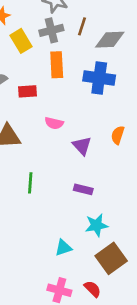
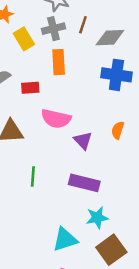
blue cross: (99, 78) -> (116, 75), moved
pink semicircle: (54, 123) -> (56, 119), size x1.6
purple rectangle: (83, 189) -> (84, 183), size x1.6
cyan triangle: (63, 248) -> (65, 239), size x1.5

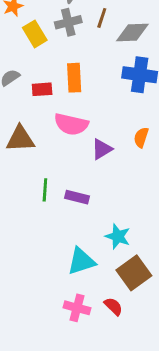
orange rectangle: (59, 62) -> (74, 78), moved
purple triangle: (83, 140) -> (102, 149), turned 42
purple rectangle: (84, 183) -> (77, 197), moved, size x0.7
cyan star: (97, 218) -> (118, 236), turned 30

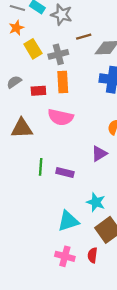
brown line: (102, 18) -> (84, 37), turned 56
gray cross: (68, 22) -> (58, 54), moved
purple triangle: (102, 149) -> (99, 154), moved
red semicircle: (113, 306) -> (93, 255), turned -128

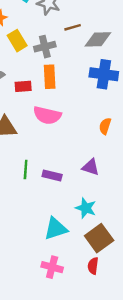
purple triangle: (99, 154) -> (91, 167), moved, turned 49
red semicircle: (93, 255) -> (93, 266), moved

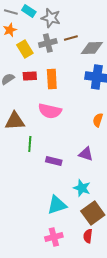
gray cross: (45, 47) -> (48, 43), moved
red rectangle: (23, 86) -> (30, 76), moved
green line: (26, 169) -> (30, 144), moved
pink cross: (52, 267) -> (54, 237), turned -30

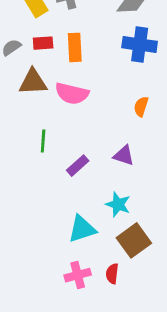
brown triangle: (15, 121) -> (33, 82), moved
purple rectangle: (54, 161) -> (78, 166), turned -56
red semicircle: (88, 236) -> (112, 274), moved

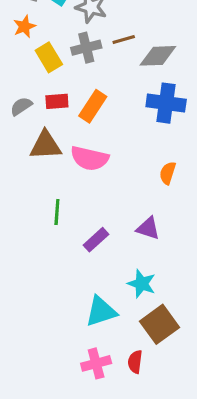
orange rectangle: (75, 47) -> (93, 106), turned 36

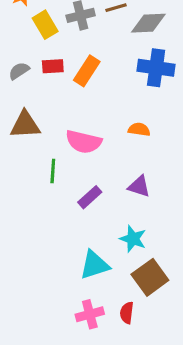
brown triangle: (46, 145) -> (25, 125), moved
pink semicircle: (90, 158) -> (84, 142), moved
orange semicircle: (168, 173) -> (139, 129), moved, turned 80

